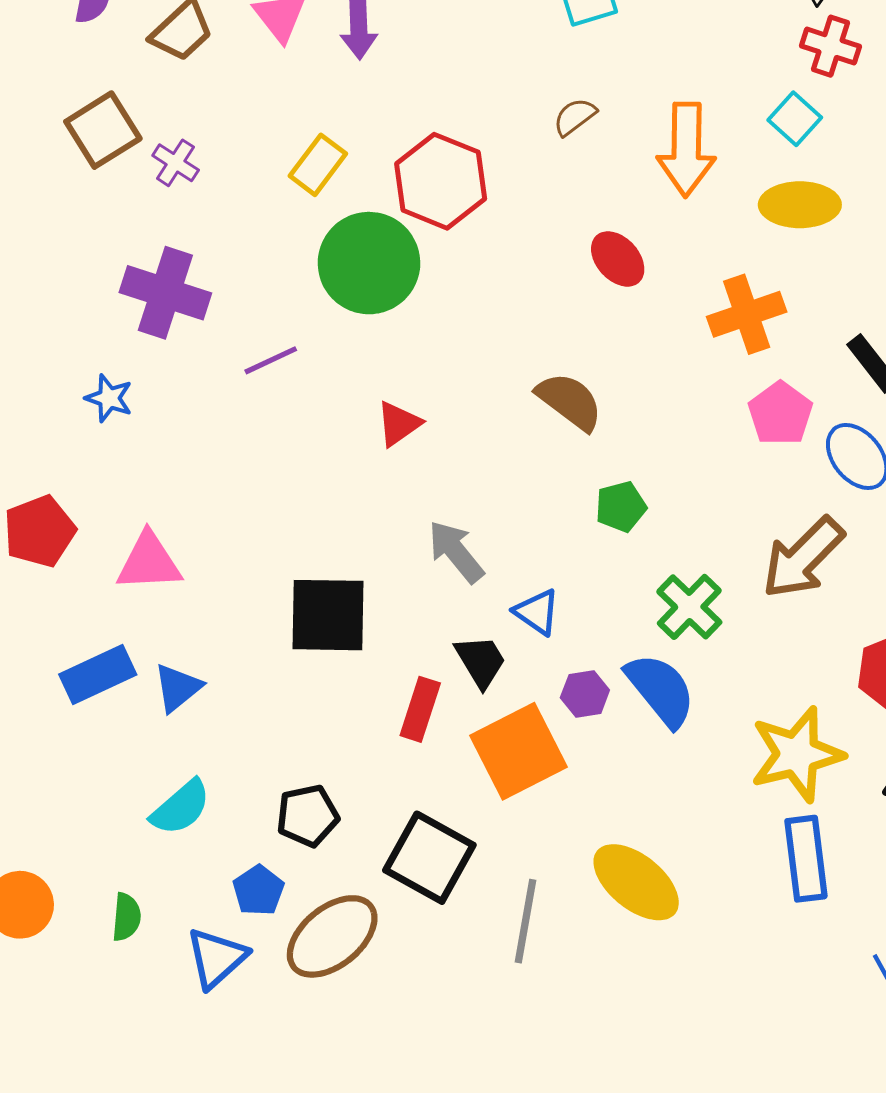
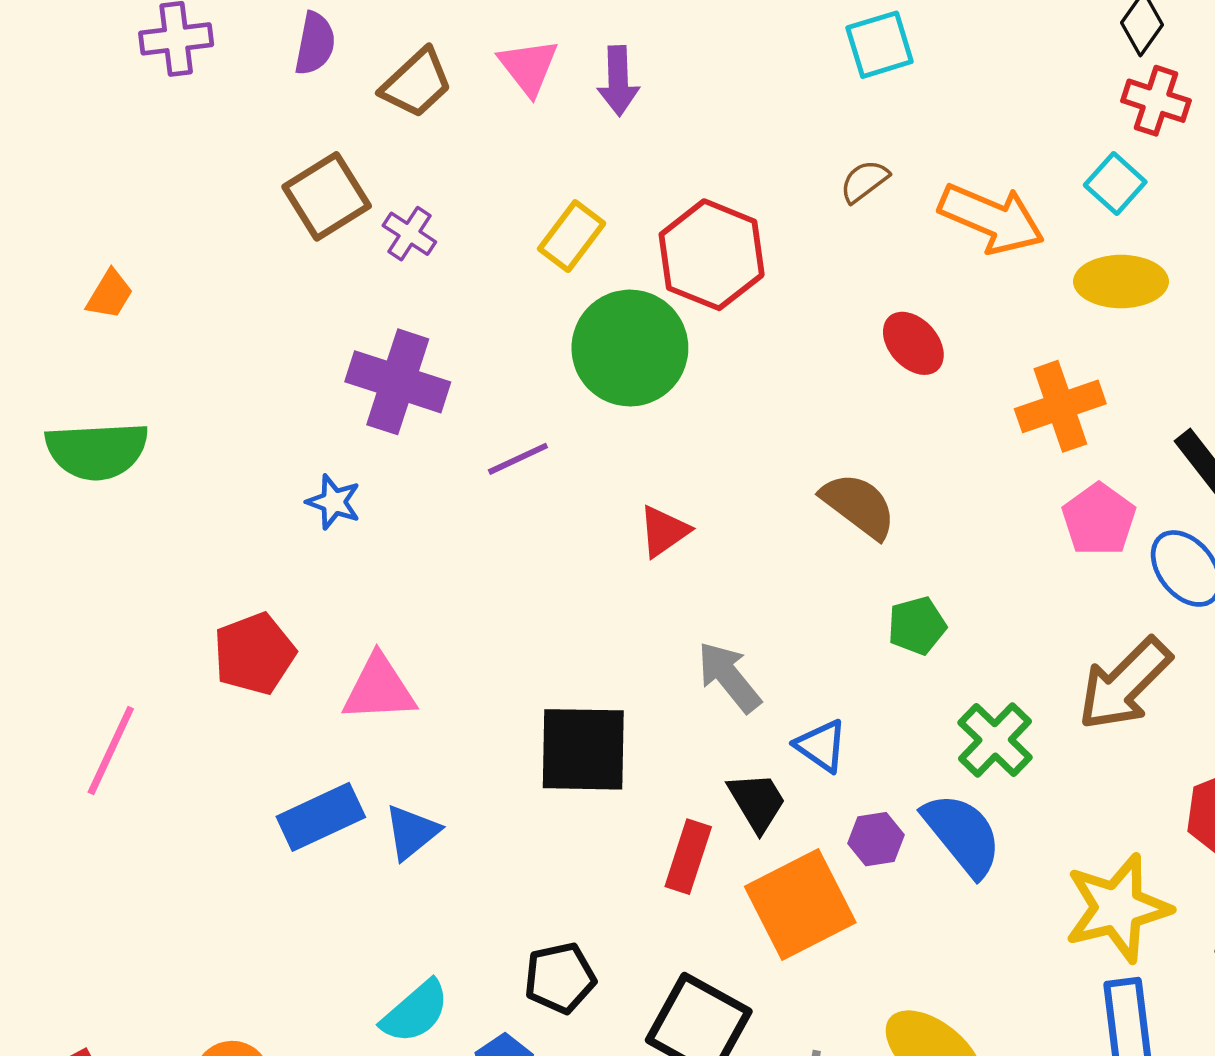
orange arrow: (686, 149) -> (992, 219), turned -68
cyan semicircle: (181, 808) -> (415, 1012), moved

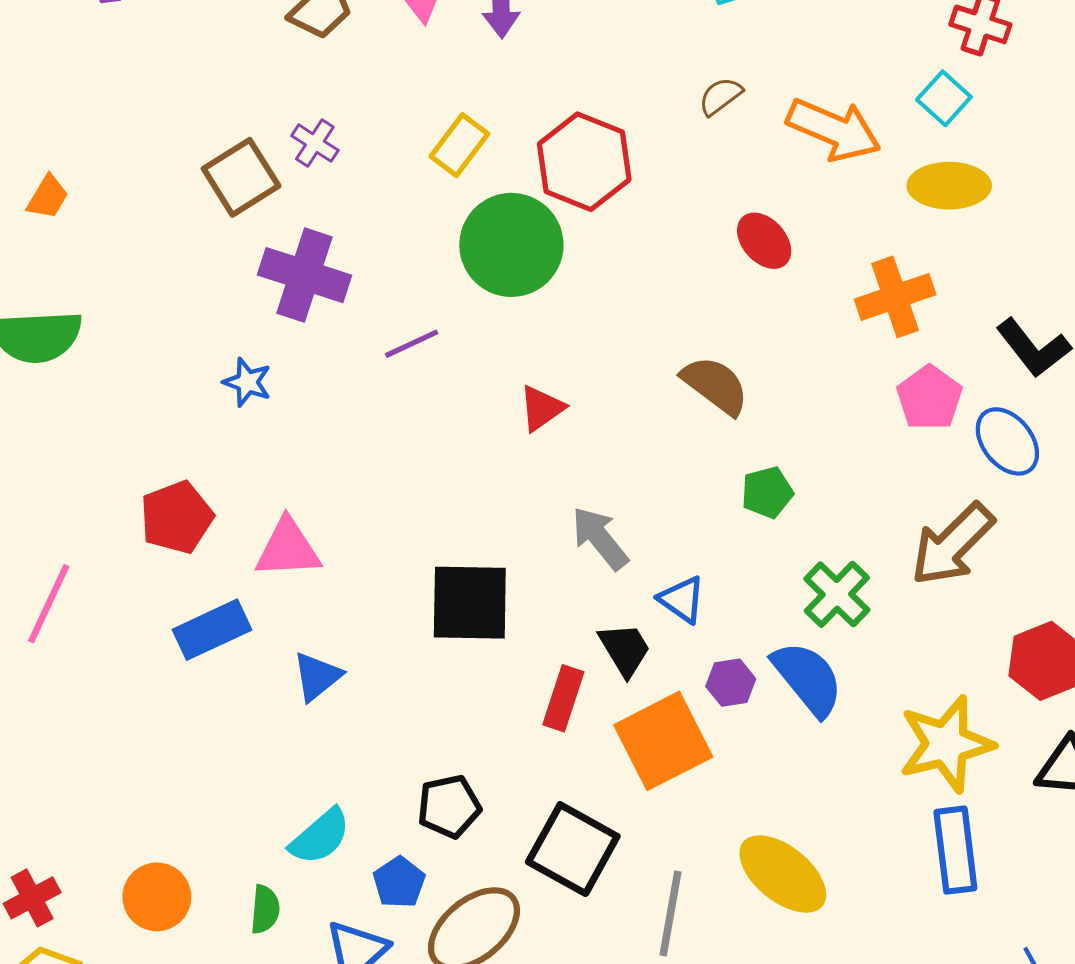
brown square: (327, 196) -> (241, 177), moved
blue rectangle: (321, 817) -> (212, 630), moved

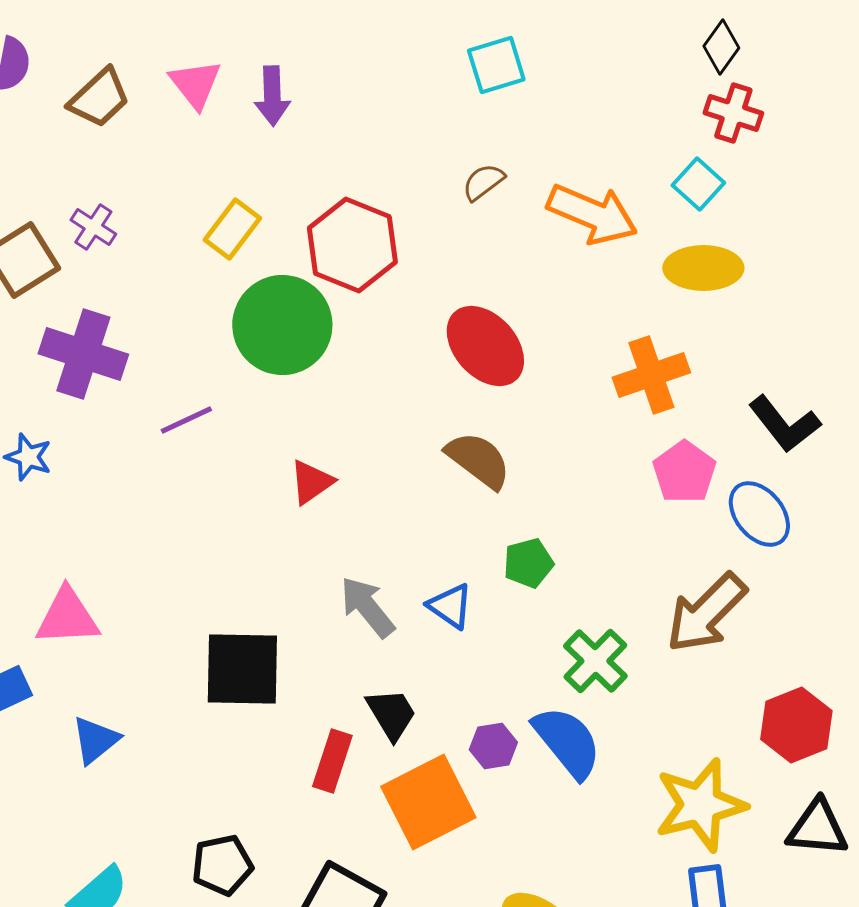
red ellipse: (764, 241) -> (485, 346), moved, size x1.5
blue triangle: (682, 599) -> (450, 606), moved

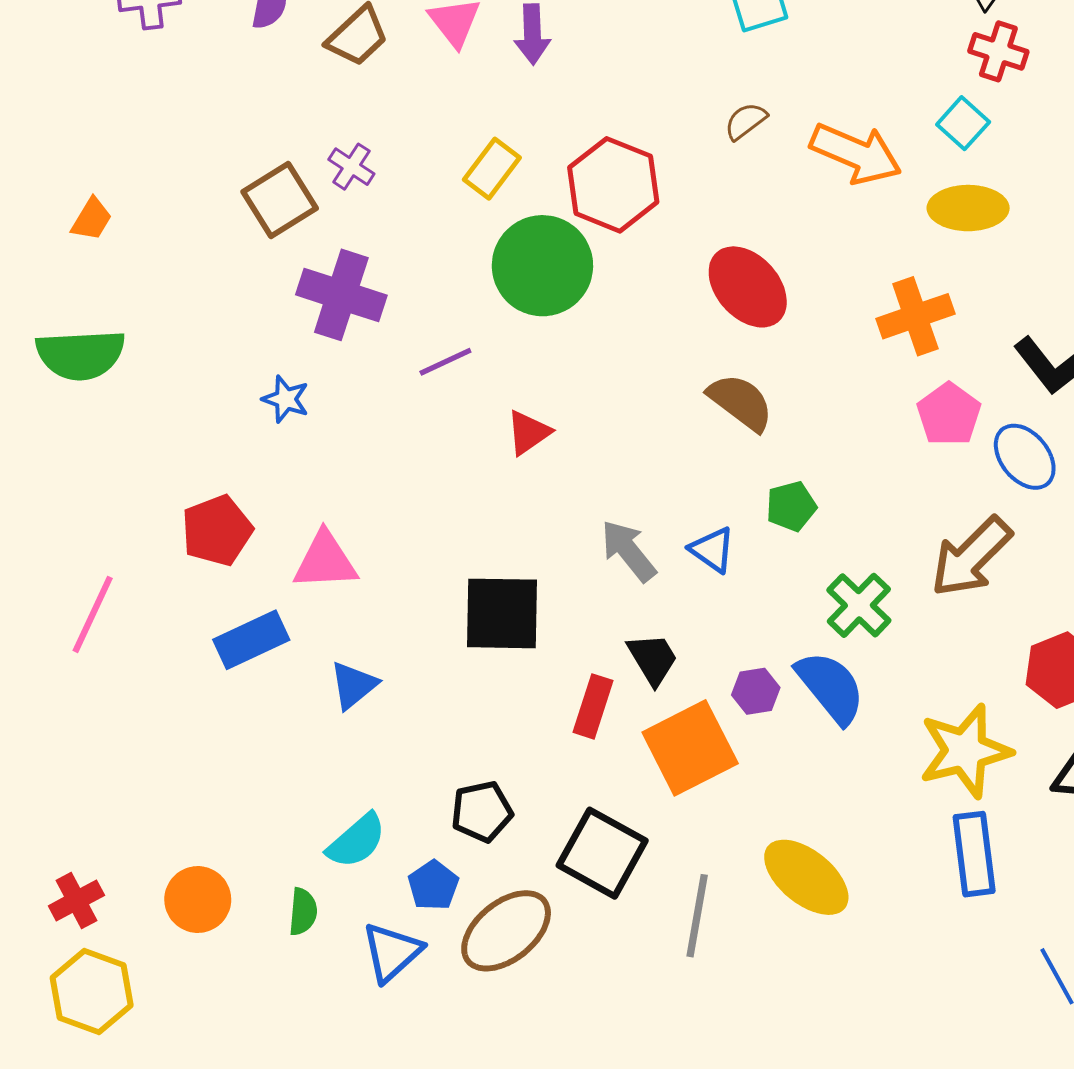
red triangle: (311, 482) -> (528, 432), moved

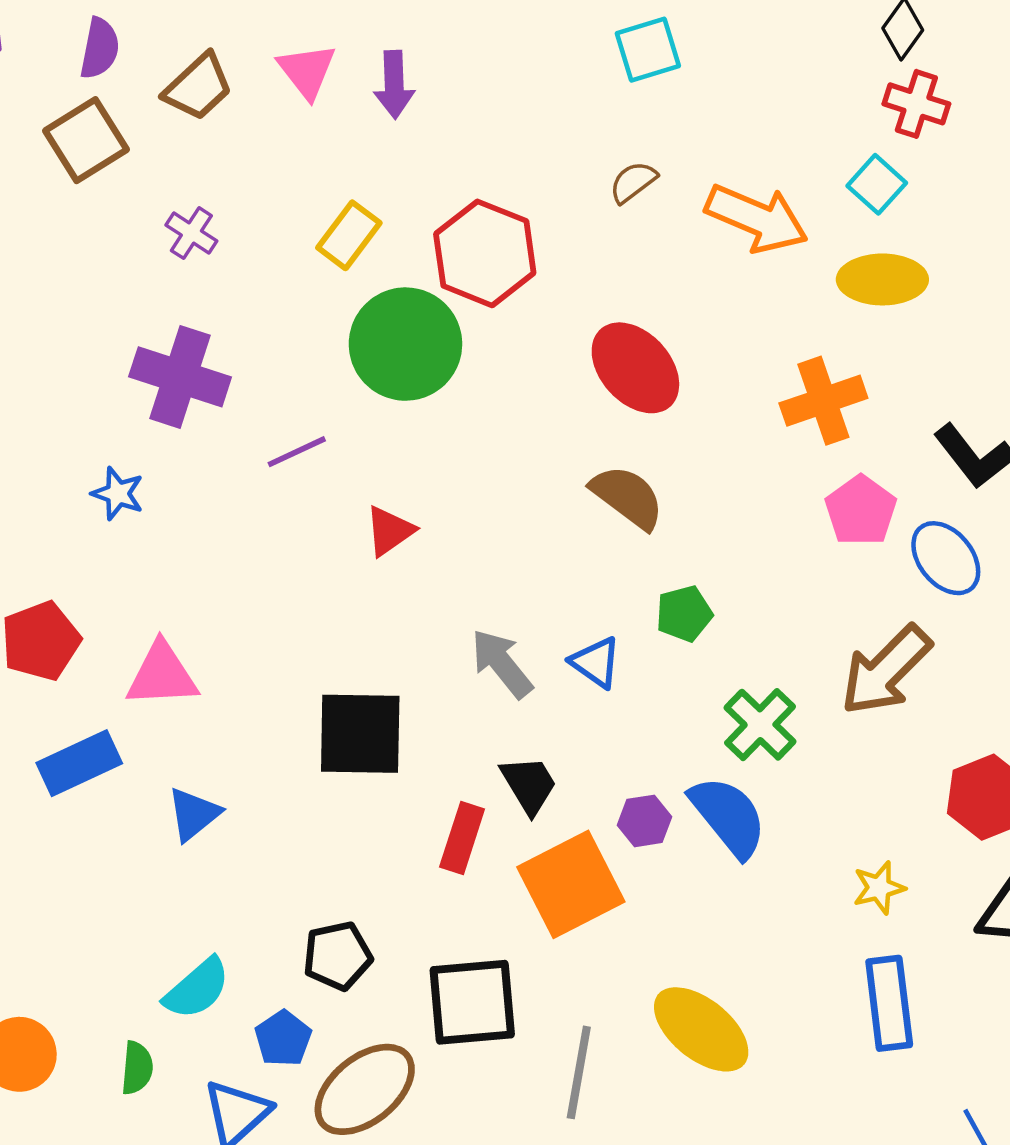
brown square: (280, 200) -> (86, 140), moved
yellow star: (965, 751) -> (879, 888), size x0.5
black square: (602, 853) -> (472, 1002), turned -34

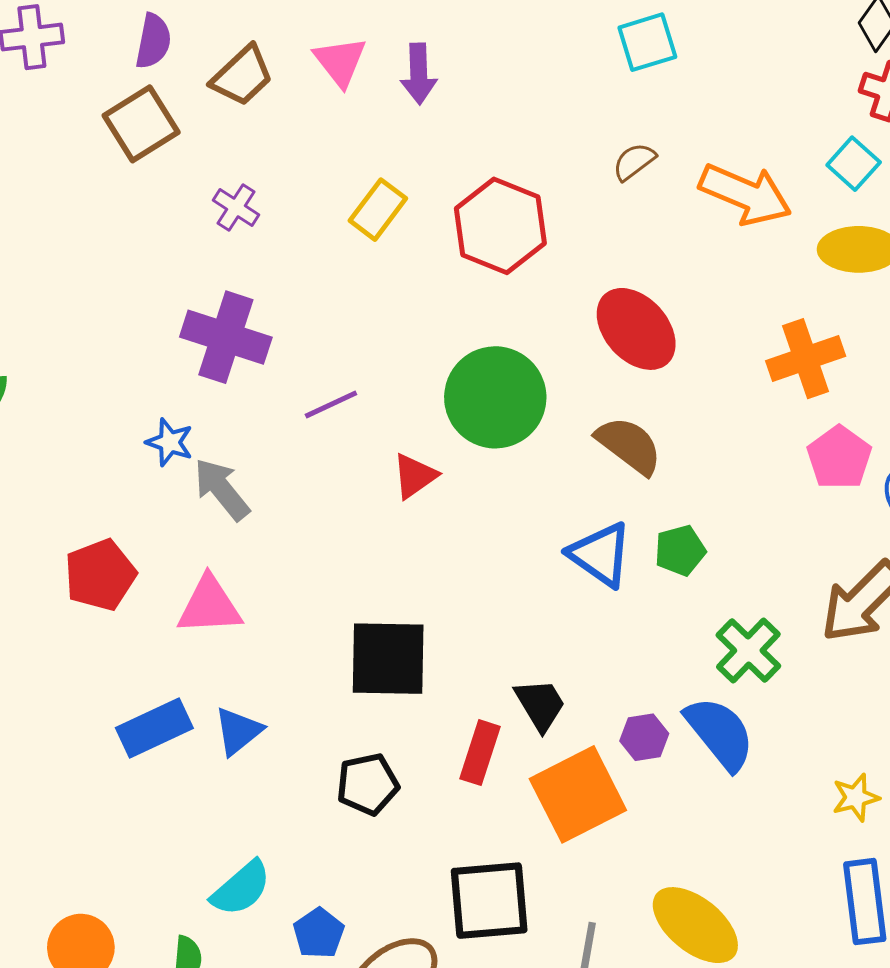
green circle: (405, 344) -> (495, 397), moved
blue triangle: (596, 662) -> (600, 555), moved, size x1.4
gray arrow: (502, 663) -> (222, 489), moved
blue rectangle: (79, 763) -> (154, 728), moved
black pentagon: (338, 956) -> (368, 784), moved

